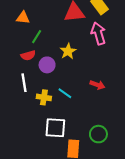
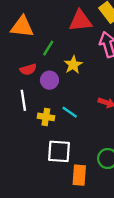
orange triangle: (23, 18) -> (22, 27), size x1.5
green line: (37, 37) -> (48, 48), moved

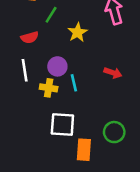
purple circle: (49, 80) -> (57, 66), moved
cyan line: (70, 112) -> (74, 83), turned 42

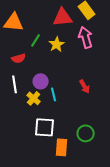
yellow star: (78, 32) -> (57, 44), moved
red arrow: (113, 73) -> (85, 86), turned 40
yellow cross: (49, 88) -> (34, 98), turned 32

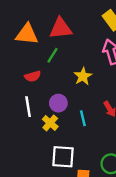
red triangle: (63, 17) -> (61, 28), moved
yellow star: (57, 44) -> (83, 76), moved
cyan line: (54, 94) -> (83, 118), moved

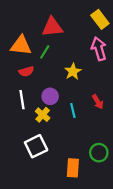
orange triangle: (27, 34) -> (21, 45), moved
white square: (63, 157) -> (36, 146), moved, turned -30

